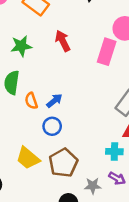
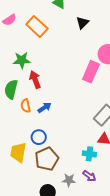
red arrow: (63, 41) -> (35, 80), moved
blue circle: (52, 126) -> (39, 137), moved
yellow trapezoid: (28, 158) -> (18, 152), turned 55

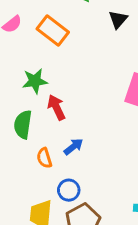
orange semicircle: (26, 106) -> (44, 158), moved

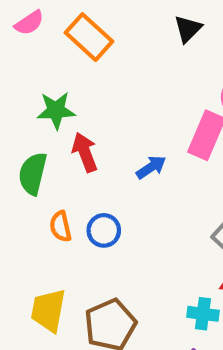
blue arrow: (73, 147) -> (151, 167), moved
blue circle: (69, 190) -> (104, 230), moved

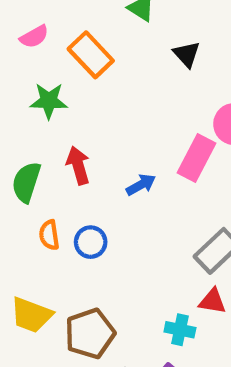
black triangle: (188, 29) -> (187, 54), turned -32
green star: (56, 110) -> (49, 101), moved
yellow trapezoid: (48, 310) -> (31, 315), turned -84

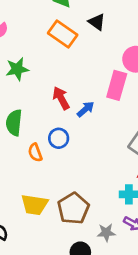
orange rectangle: (91, 55) -> (63, 34), moved
red arrow: (78, 165) -> (61, 98), moved
blue circle: (91, 242) -> (59, 138), moved

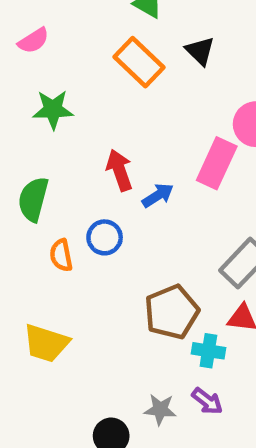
brown pentagon: (73, 208) -> (172, 312), moved

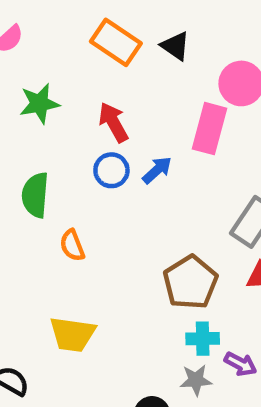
black triangle: (200, 51) -> (175, 46), moved
red arrow: (119, 170) -> (113, 122), moved
blue circle: (105, 237) -> (111, 170), moved
cyan cross: (208, 351) -> (203, 339), moved

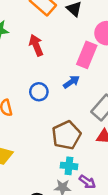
blue circle: (111, 170) -> (39, 92), moved
blue arrow: (157, 170) -> (71, 82), moved

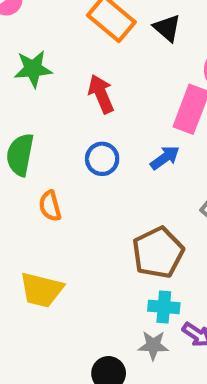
blue circle: (39, 92) -> (102, 159), moved

